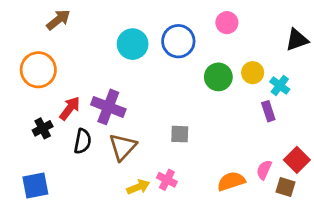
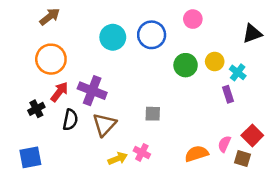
orange circle: (38, 70) -> (51, 59), moved

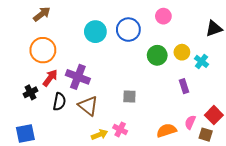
purple rectangle: (228, 94) -> (184, 86), moved
brown triangle: (104, 125) -> (88, 106), turned -35

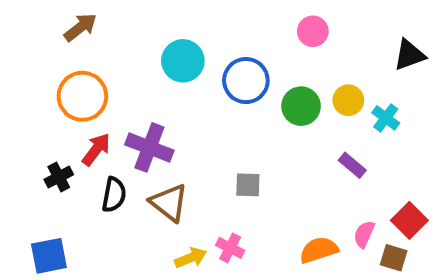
blue circle: (128, 30) -> (246, 81), moved
purple rectangle: (184, 86) -> (352, 165), turned -32

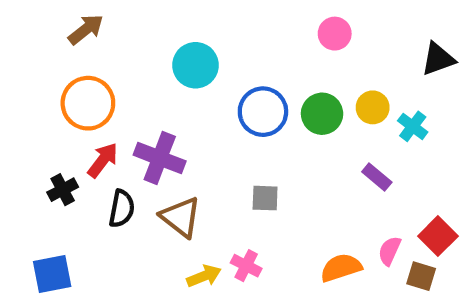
blue circle: (246, 81) -> (263, 112), moved

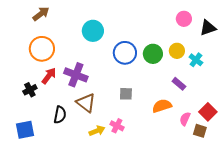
pink circle: (335, 34) -> (184, 19), moved
black semicircle: (122, 209) -> (60, 115), moved
orange semicircle: (341, 268) -> (162, 106), moved

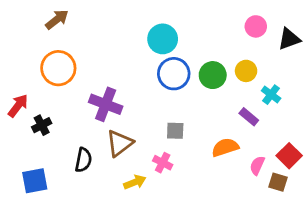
cyan circle: (93, 31) -> (163, 39), moved
cyan cross: (196, 60) -> (271, 95), moved
red arrow: (49, 76) -> (18, 106), moved
brown triangle: (86, 103) -> (120, 143), turned 45
pink cross: (117, 126) -> (163, 163), moved

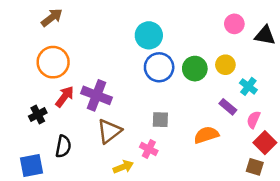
black triangle: (289, 39) -> (265, 35), turned 30
red arrow: (18, 106) -> (65, 97), moved
black semicircle: (83, 160) -> (63, 146), moved
pink semicircle: (257, 165) -> (253, 120), moved

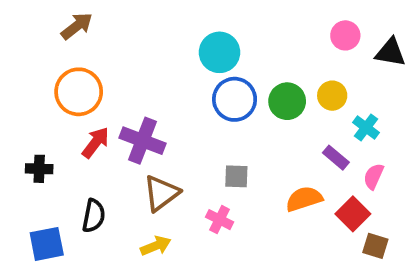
black cross: (38, 114) -> (39, 169), moved, turned 30
red square: (265, 143) -> (353, 214), moved
yellow arrow: (123, 167) -> (156, 246), moved

